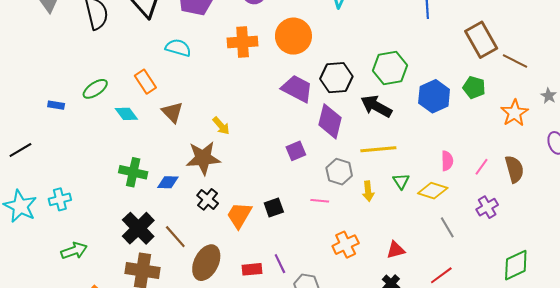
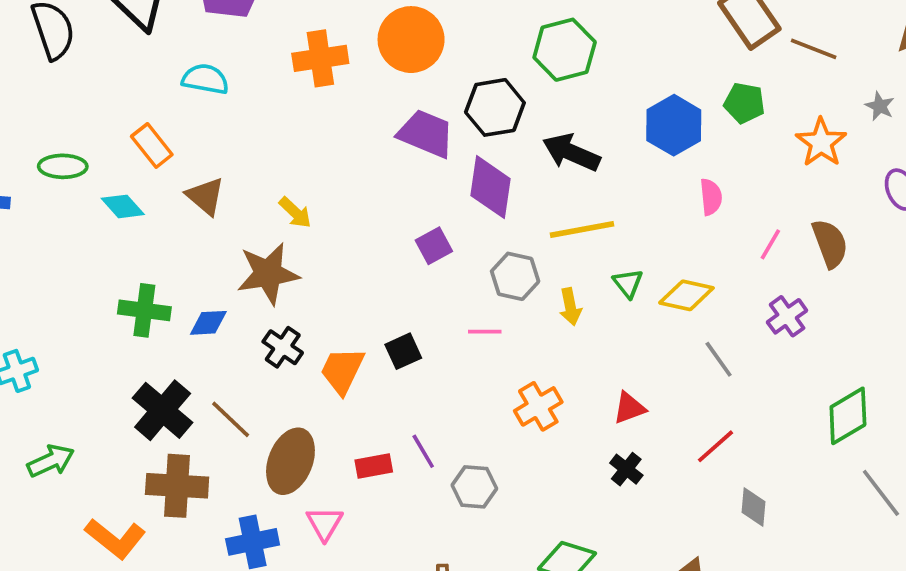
green hexagon: (390, 68) -> (565, 50), moved
green ellipse: (95, 89) -> (63, 166), turned 40
pink semicircle: (447, 161) -> (711, 197), moved

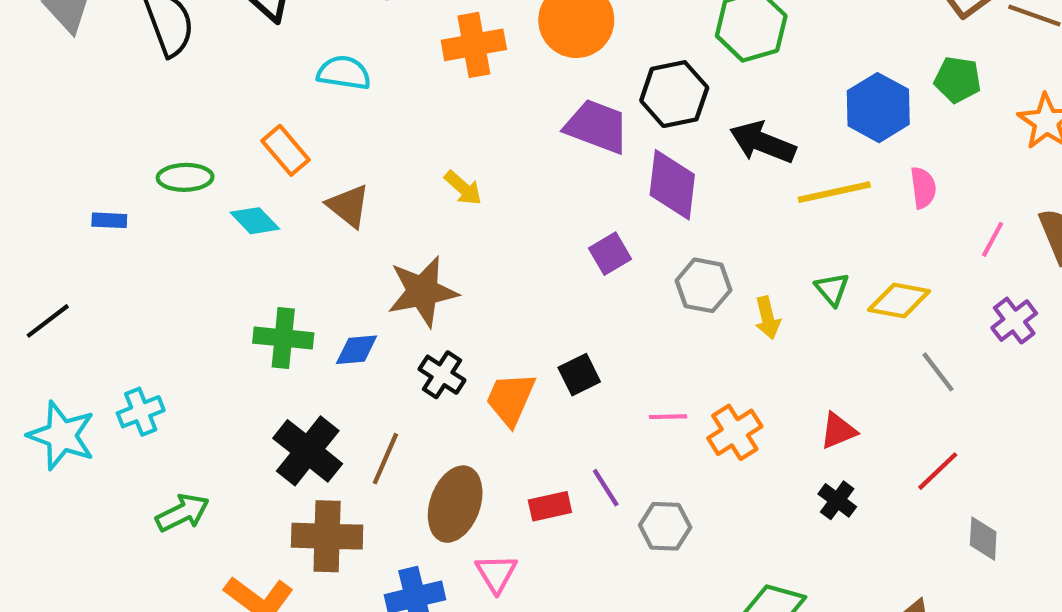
yellow arrow: (295, 213) -> (463, 188), moved
yellow line: (582, 230) -> (834, 192), moved
pink line: (485, 332) -> (668, 417), moved
brown line: (231, 419) -> (385, 459), turned 72

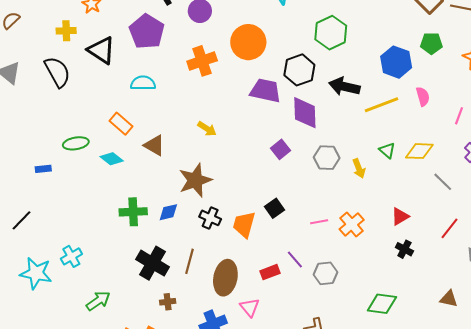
brown cross: (327, 536) -> (168, 302), size x0.5

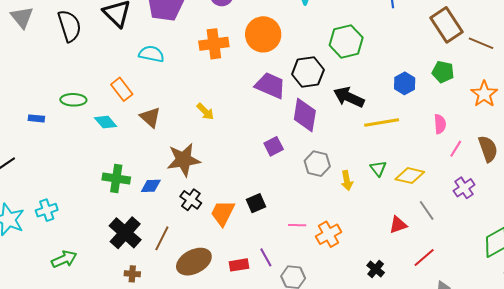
blue hexagon: (396, 62) -> (405, 83), size x0.7
pink semicircle: (423, 96) -> (440, 124), moved
red triangle: (400, 216) -> (398, 225), moved
brown ellipse: (225, 278) -> (194, 262), turned 40

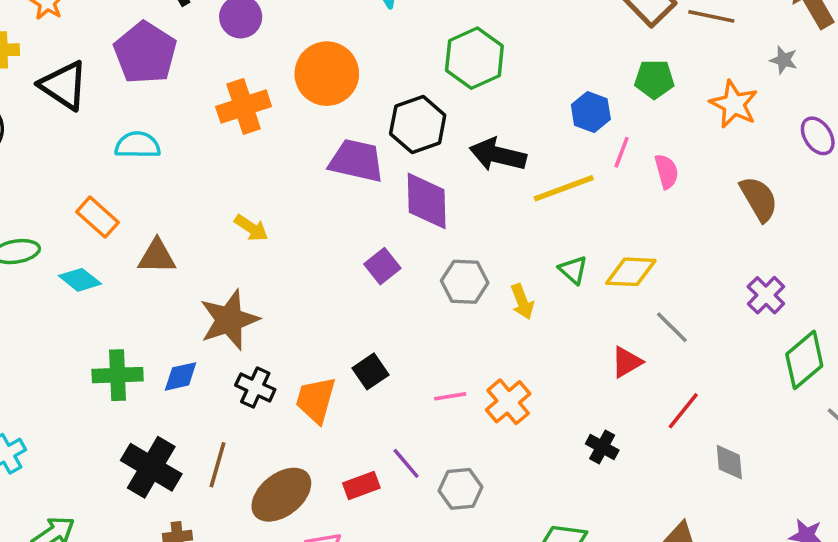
brown triangle: (150, 117) -> (157, 256), turned -30
pink line: (456, 149) -> (622, 152), moved
purple cross: (464, 188) -> (766, 295), moved

